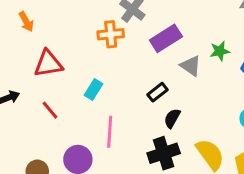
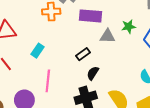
purple rectangle: (166, 38) -> (90, 16), turned 35
gray triangle: (191, 66) -> (107, 36), turned -35

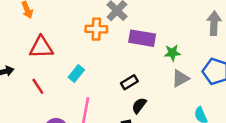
green star: (129, 27) -> (172, 53), moved
gray triangle: (107, 36) -> (180, 78), moved, turned -35

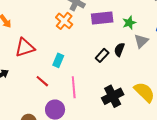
orange cross: (96, 29) -> (64, 21), turned -36
red line: (38, 86) -> (42, 81), moved
black semicircle: (139, 106) -> (119, 50), moved

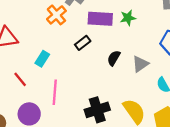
green star: (129, 23) -> (128, 18), moved
gray triangle: (141, 41) -> (140, 64), moved
black rectangle: (102, 55) -> (83, 43), moved

